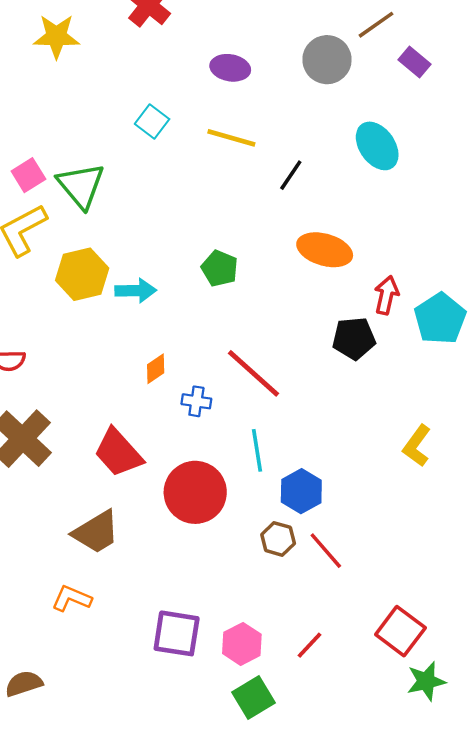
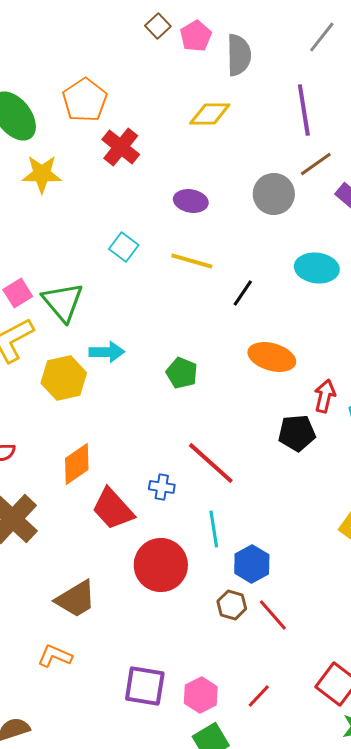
cyan ellipse: (377, 146) -> (317, 268), turned -48
cyan arrow: (136, 291) -> (107, 352), moved
orange diamond: (156, 369) -> (77, 464), moved, size x1.6
red trapezoid: (118, 453) -> (113, 509), moved

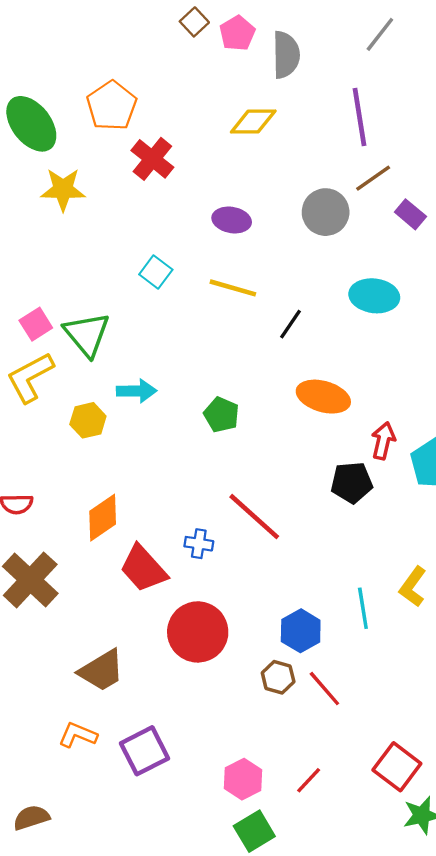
yellow hexagon: (64, 378) -> (88, 420), size x0.7
cyan line: (214, 529) -> (363, 608), moved
purple square: (145, 686) -> (145, 751), moved, turned -36

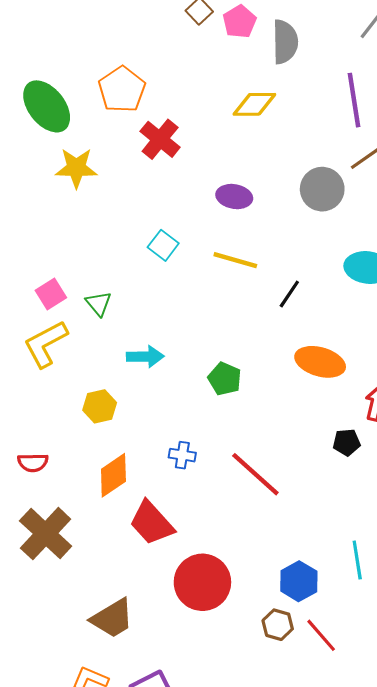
green triangle: (87, 334) -> (99, 304), size x0.6
yellow hexagon: (88, 420) -> (100, 406), moved
black pentagon: (352, 483) -> (347, 442), size x0.7
blue cross: (199, 544) -> (182, 455), moved

